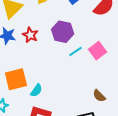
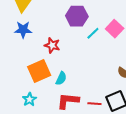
red star: (30, 35) -> (52, 45), moved

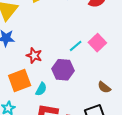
purple hexagon: (77, 16) -> (63, 70), moved

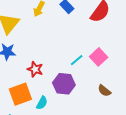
brown semicircle: (104, 87) -> (104, 91), moved

